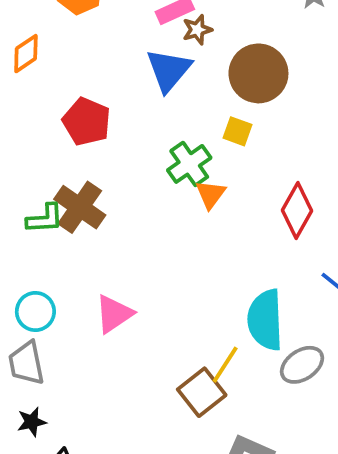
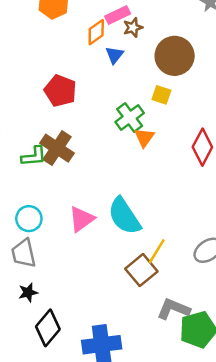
orange diamond: (26, 54) -> (96, 32), moved
blue triangle: (169, 70) -> (114, 55), size x0.6
cyan semicircle: (265, 320) -> (124, 216), moved, turned -30

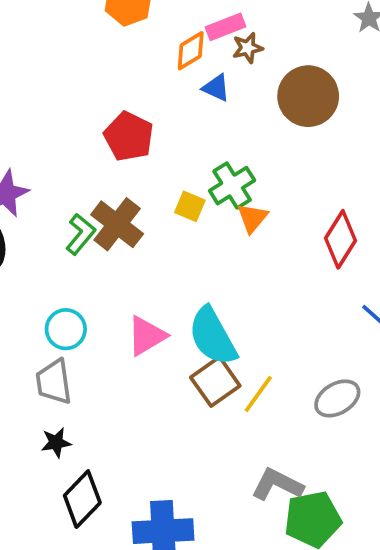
blue triangle: (114, 55) -> (216, 88), turned -48
yellow square: (161, 95) -> (190, 206), moved
green L-shape: (34, 156) -> (81, 234), turned -50
brown square: (141, 270) -> (215, 382), moved

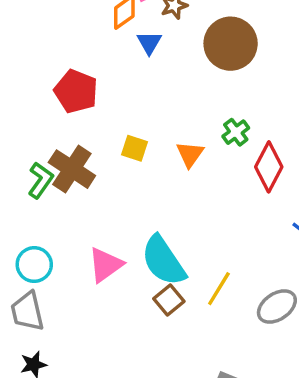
blue triangle: (216, 88) -> (149, 43), turned 40
green cross: (232, 186) -> (236, 132), moved, size x0.7
brown square: (215, 382) -> (169, 300), size x0.7
yellow line: (258, 394) -> (219, 289), moved

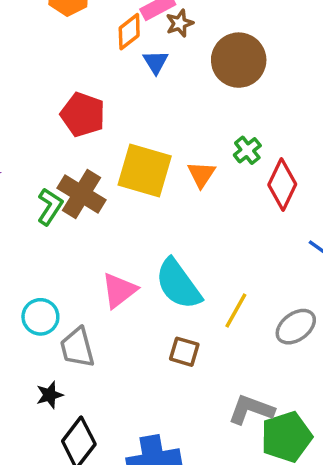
yellow square: (135, 148) -> (145, 170), size x2.0
cyan circle: (34, 265) -> (40, 317), moved
brown square: (169, 300) -> (184, 352), moved, turned -32
gray trapezoid: (27, 311) -> (77, 348), moved

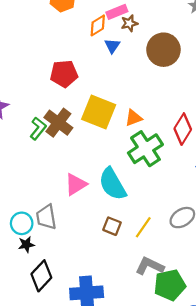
red pentagon: (83, 115) -> (64, 74), turned -30
green cross: (247, 150) -> (145, 149), moved, size x2.0
orange triangle: (201, 174) -> (133, 118), turned 30
yellow line: (236, 311) -> (143, 227), moved
cyan circle: (40, 317) -> (22, 223), moved

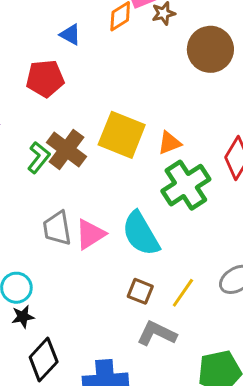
blue triangle: (112, 46) -> (70, 35), moved, turned -35
red pentagon: (64, 74) -> (45, 78), moved
gray trapezoid: (46, 217) -> (57, 228), moved
gray L-shape: (150, 266) -> (157, 334), moved

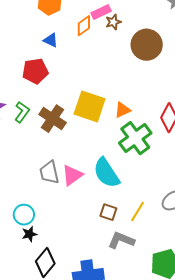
green L-shape: (39, 158) -> (22, 112), moved

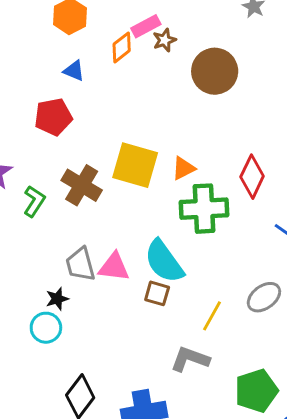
green L-shape: (22, 112) -> (34, 201), moved
green cross: (135, 138) -> (204, 209), turned 36
pink triangle: (72, 175) -> (114, 267), turned 45
brown square: (108, 212) -> (157, 293), moved
black star: (29, 234) -> (57, 299), moved

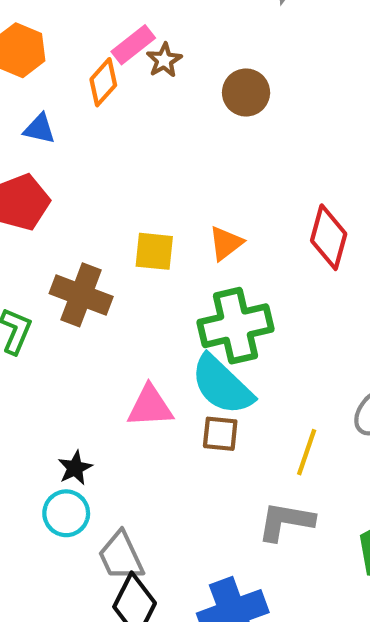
brown circle: (215, 71) -> (246, 93), size x0.7
yellow square: (135, 165) -> (154, 251), size x0.6
green cross: (204, 209) -> (235, 326), moved
gray trapezoid: (80, 264) -> (121, 556), moved

